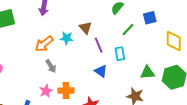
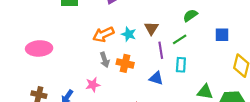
green line: (128, 30) -> (180, 39), moved
blue triangle: (101, 71) -> (156, 78), turned -32
orange cross: (66, 91) -> (125, 63), moved

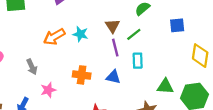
brown triangle: (151, 28) -> (112, 26), moved
gray arrow: (105, 60) -> (32, 67), moved
orange cross: (125, 63) -> (82, 75), moved

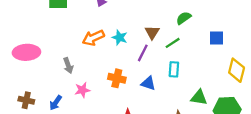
purple line: (115, 48) -> (143, 53), moved, turned 36

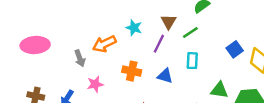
orange arrow: (93, 38) -> (104, 44), moved
blue square: (217, 38) -> (235, 49), moved, turned -35

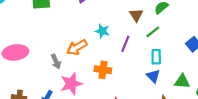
brown triangle: (169, 22) -> (136, 15), moved
blue triangle: (165, 76) -> (153, 76), moved, turned 32
pink star: (95, 84) -> (71, 84), size x1.5

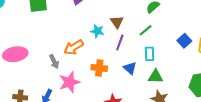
brown triangle: (136, 15) -> (117, 22), moved
blue triangle: (153, 76) -> (130, 68), moved
green triangle: (182, 81) -> (156, 76), moved

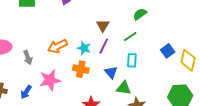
cyan star: (97, 31) -> (84, 48), moved
gray arrow: (54, 62) -> (28, 57), moved
green triangle: (156, 76) -> (124, 88), moved

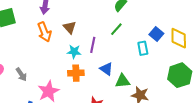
brown triangle: (103, 25) -> (70, 27), moved
orange arrow: (58, 46) -> (44, 32), moved, turned -72
cyan rectangle: (132, 60) -> (143, 48), moved

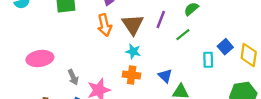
brown triangle: (70, 27) -> (133, 25), size x1.5
purple line: (93, 45) -> (161, 20), moved
gray arrow: (21, 74) -> (73, 77), moved

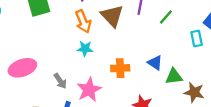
cyan star: (133, 51) -> (85, 49), moved

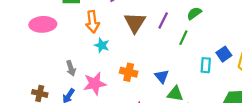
green line: (166, 17) -> (183, 38), turned -32
orange arrow: (83, 21) -> (92, 22), moved
pink ellipse: (22, 68) -> (43, 24), moved

